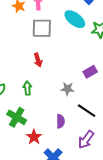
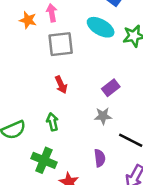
purple rectangle: (90, 72) -> (111, 88), moved

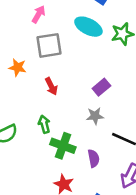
pink arrow: (52, 13) -> (39, 14), turned 42
orange star: (28, 20) -> (18, 67), moved
green cross: (44, 160) -> (63, 146), moved

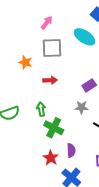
red arrow: (51, 86) -> (50, 80), turned -72
purple semicircle: (94, 158) -> (71, 150), moved

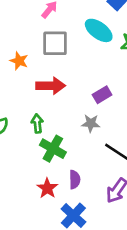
red arrow: (50, 80) -> (51, 86), size x1.5

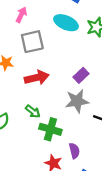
green arrow: (37, 123) -> (33, 111), turned 147
gray star: (91, 123) -> (77, 101), size x1.5

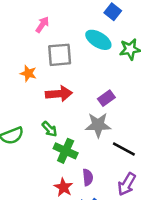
pink arrow: (21, 15) -> (42, 25), moved

